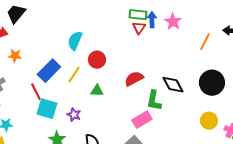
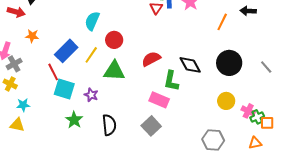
green triangle: (97, 91) -> (114, 71), size x1.6
pink rectangle: (142, 120) -> (159, 100), turned 54

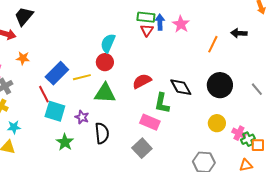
cyan semicircle: (92, 21) -> (108, 43), moved
yellow line: (91, 55) -> (82, 77), turned 42
black semicircle: (109, 125) -> (102, 133), moved

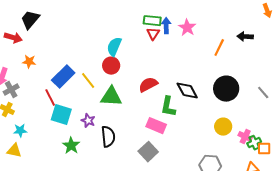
yellow line: (82, 77) -> (88, 81), turned 66

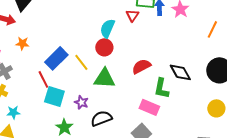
red triangle: (153, 34) -> (132, 15), moved
black semicircle: (108, 137) -> (101, 118), turned -105

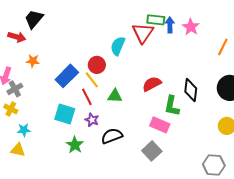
red triangle: (132, 15) -> (143, 33), size x1.6
red circle: (104, 47) -> (97, 65), moved
black diamond: (180, 72) -> (191, 90), turned 35
green triangle: (104, 78) -> (115, 96), size x0.7
red line: (43, 79) -> (87, 97), moved

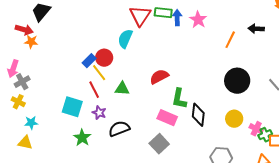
red triangle: (143, 33) -> (140, 16), moved
orange star: (33, 61) -> (31, 42), moved
blue rectangle: (67, 76) -> (89, 61), moved, size x0.6
black diamond: (191, 90) -> (198, 115), moved

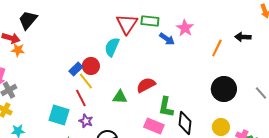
blue arrow: (177, 18) -> (167, 39), moved, turned 126
green triangle: (122, 89) -> (120, 97), moved

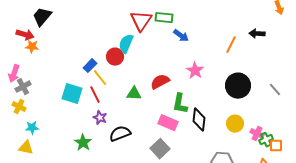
pink star: (185, 28) -> (195, 71), moved
red circle: (91, 66) -> (115, 57), moved
cyan square: (59, 115) -> (72, 94), moved

